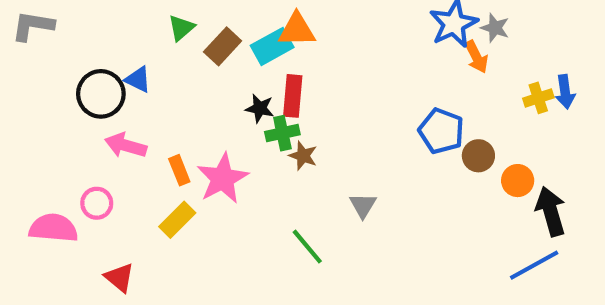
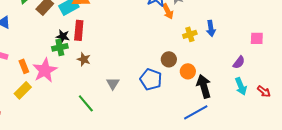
yellow cross: (538, 98) -> (190, 34), moved
blue pentagon: (441, 131) -> (151, 79), moved
green cross: (282, 133) -> (60, 47), moved

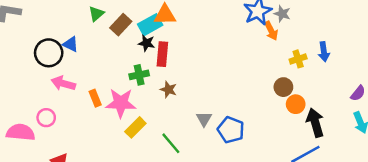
black star: (63, 36) -> (146, 43), moved
brown circle: (169, 59) -> (283, 87), moved
pink star: (45, 70) -> (121, 103), turned 30
blue pentagon: (151, 79) -> (231, 130), moved
yellow rectangle: (23, 90) -> (135, 127), moved

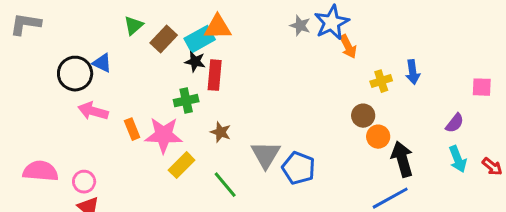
gray star: (282, 14) -> (300, 26), moved
brown star: (168, 90) -> (221, 132), moved
pink circle: (46, 118) -> (84, 182), moved
gray triangle: (204, 119) -> (266, 155), size x1.5

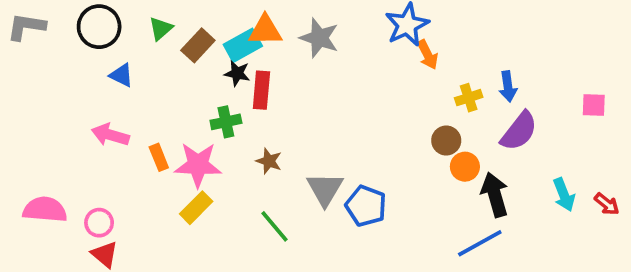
gray star: (300, 26) -> (319, 38), moved, size x1.5
black circle: (75, 74) -> (99, 27), moved
purple semicircle: (455, 123) -> (519, 131), moved, size x1.6
yellow rectangle: (182, 165) -> (196, 208), moved

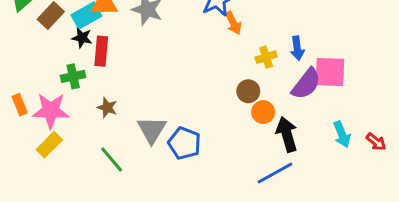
pink square: (594, 105) -> (330, 72), moved, size x1.6

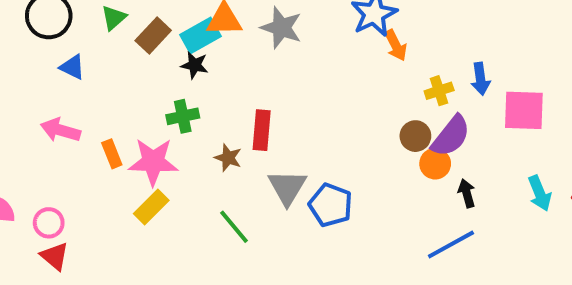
red rectangle: (101, 51) -> (262, 130), moved
purple semicircle: (306, 84) -> (451, 136), moved
black arrow: (287, 134) -> (467, 193), size x0.6

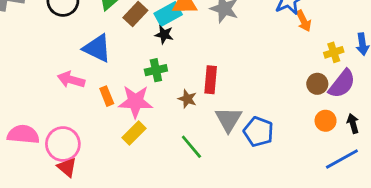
blue triangle: (72, 67) -> (97, 48), moved, size x1.6
orange circle: (435, 164) -> (326, 121), moved
pink circle: (49, 223) -> (63, 144), size x1.6

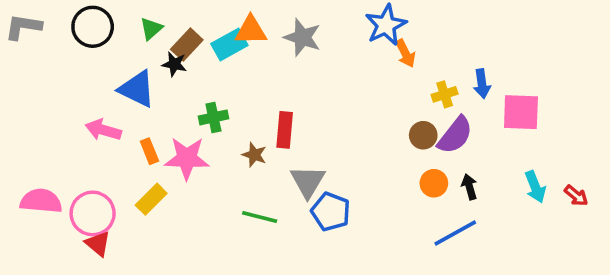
black star: (164, 35) -> (174, 64), moved
blue pentagon: (259, 132) -> (331, 212), moved
yellow rectangle: (134, 133) -> (151, 199), moved
green line: (191, 147) -> (260, 217), turned -36

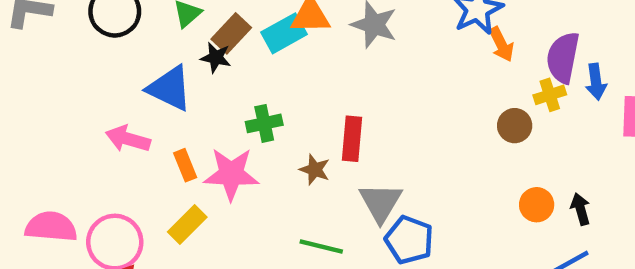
brown circle: (423, 135) -> (515, 126), moved
purple semicircle: (455, 135) -> (563, 58), moved, turned 153

